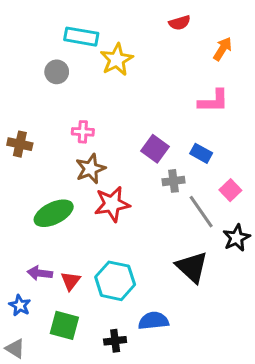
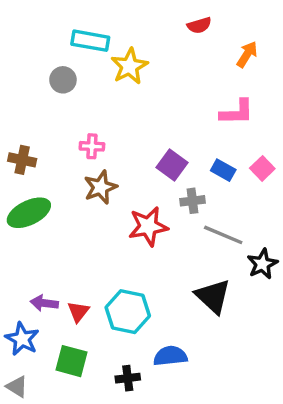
pink square: (230, 190) -> (262, 168), moved
red star: (112, 204) -> (148, 226), moved
gray line: (201, 212) -> (223, 235), turned -32
green ellipse: (54, 213) -> (29, 213), moved
blue star: (20, 305) -> (22, 339), size x1.4

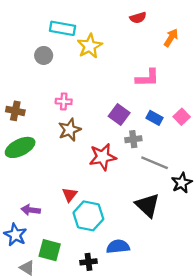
pink L-shape: (237, 112) -> (147, 78), moved
red triangle: (78, 312) -> (70, 195), moved
gray triangle: (17, 387) -> (27, 268), moved

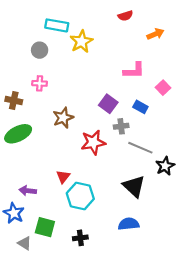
orange arrow: (171, 38) -> (155, 34), turned 35
pink cross: (64, 101) -> (40, 83), moved
pink square: (182, 117) -> (163, 88), moved
blue semicircle: (118, 247) -> (129, 224), moved

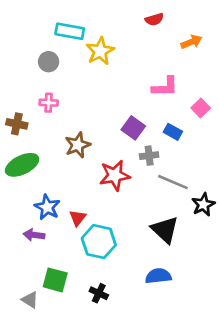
blue star: (14, 213) -> (47, 207), moved
black cross: (80, 238) -> (99, 293), turned 32

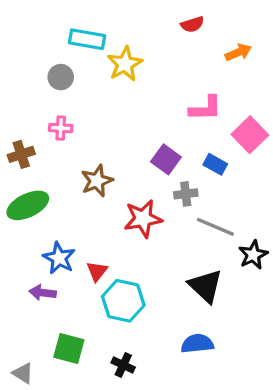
pink square: (201, 108) -> (250, 135), size x1.5
brown cross: (17, 124) -> (21, 154), turned -30
gray triangle: (30, 300) -> (23, 373), moved

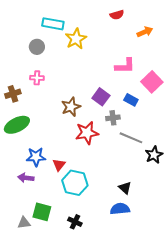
brown star: (97, 181) -> (71, 107), moved
blue star: (59, 258) -> (36, 157), turned -30
black triangle: (205, 286) -> (125, 188), moved, size x0.6
gray triangle: (23, 373) -> (24, 223), moved, turned -40

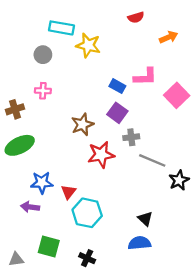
yellow star: (76, 39) -> (88, 45), turned -30
blue rectangle: (131, 100) -> (117, 86), moved
gray triangle: (24, 223) -> (16, 259), moved

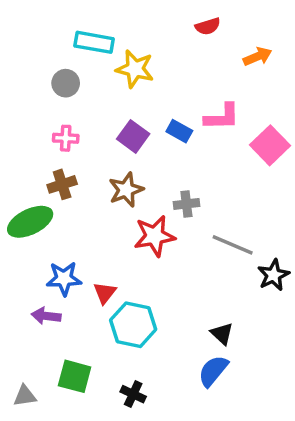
brown cross: (15, 109) -> (62, 184), moved
purple square: (117, 113) -> (133, 136), moved
gray cross: (131, 137) -> (186, 204), moved
blue semicircle: (139, 243) -> (213, 371), turned -45

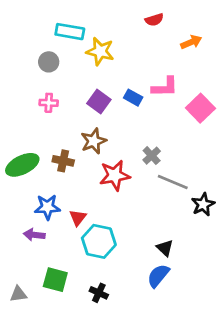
brown cross: (62, 184) -> (63, 161), moved, turned 30
gray cross: (186, 204) -> (152, 156), moved, turned -36

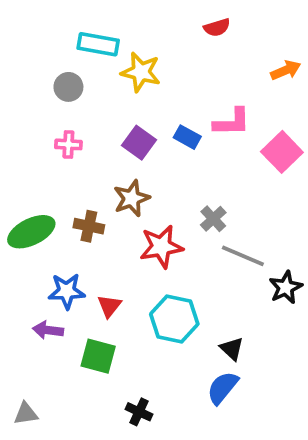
orange arrow: (191, 42) -> (286, 70), moved
cyan hexagon: (99, 241) -> (174, 319), moved
green square: (55, 280) -> (98, 356), moved

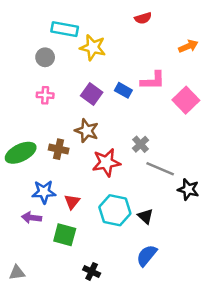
brown star: (132, 198) -> (87, 131), turned -30
black star: (286, 287) -> (188, 189), turned -30
black triangle: (232, 349) -> (145, 216), moved

